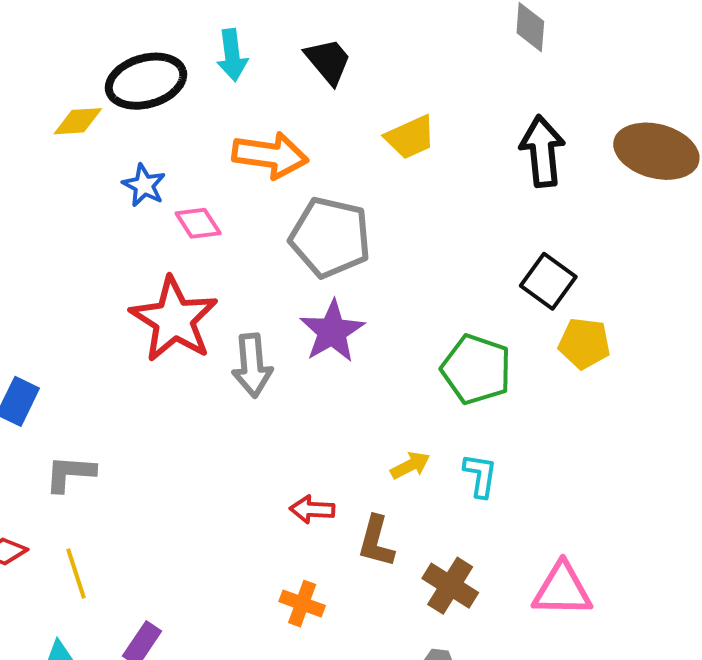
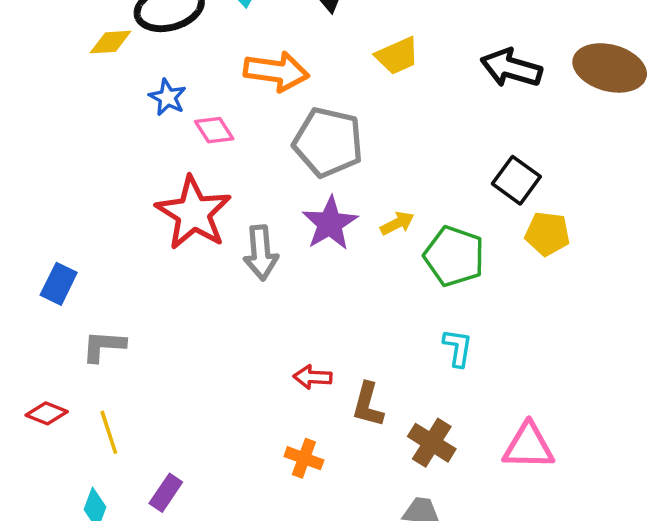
black arrow: (542, 151) -> (511, 68), turned -68
yellow arrow: (410, 465) -> (397, 223), moved

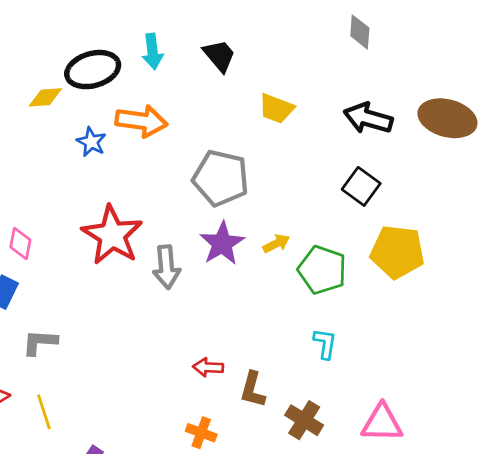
yellow trapezoid: (397, 56) -> (276, 109), turned 45
orange arrow: (276, 71) -> (141, 121), moved
pink diamond: (214, 130) -> (20, 243), moved, turned 44
black square: (516, 180) -> (361, 186), moved
yellow pentagon: (547, 234) -> (397, 252), size x1.5

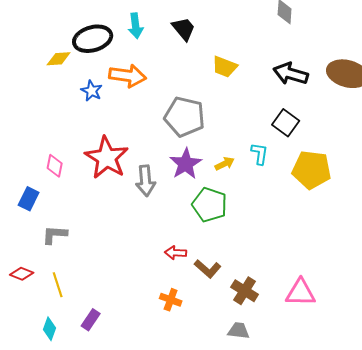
pink diamond: (20, 243) -> (55, 166), moved
green pentagon: (322, 270) -> (210, 205), moved
cyan L-shape: (325, 344) -> (260, 154), moved
brown L-shape: (253, 390) -> (208, 269), turned -64

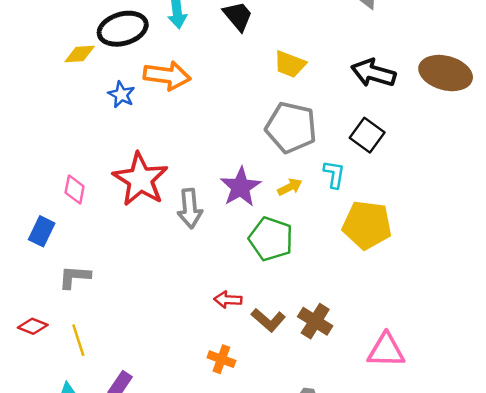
gray pentagon: (185, 117) -> (291, 127), moved
yellow pentagon: (312, 170) -> (367, 225), moved
brown cross: (245, 291) -> (315, 321), moved

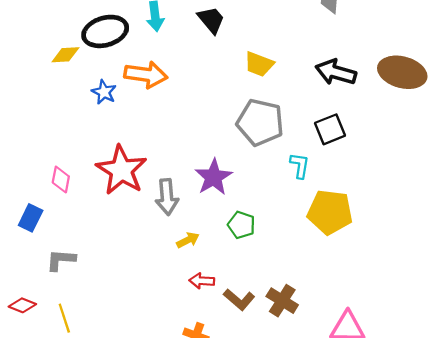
black square: (367, 135) -> (330, 129), turned 32
yellow arrow: (290, 187) -> (188, 240), moved
green pentagon: (271, 239) -> (241, 225), size x0.7

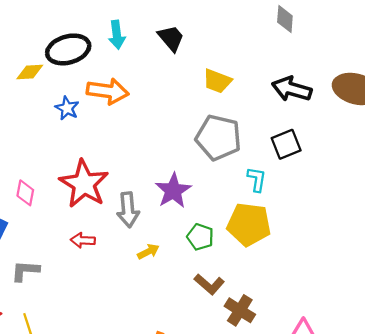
yellow pentagon: (330, 212) -> (249, 224), moved
red arrow: (202, 281) -> (83, 240), moved
brown L-shape: (239, 300) -> (209, 284), moved

